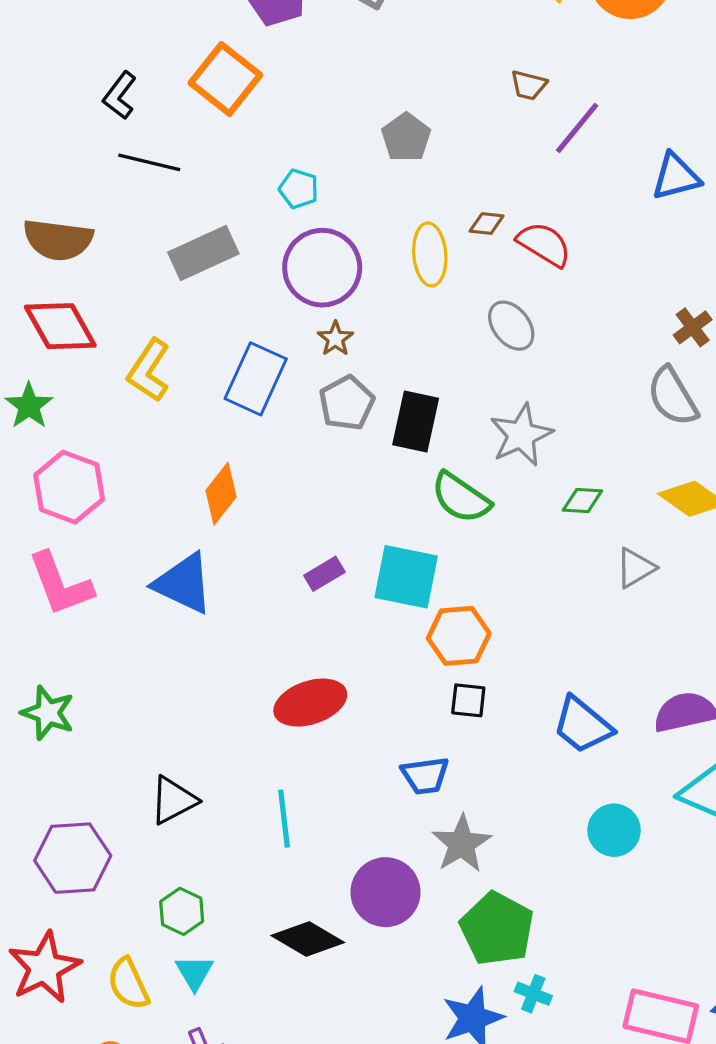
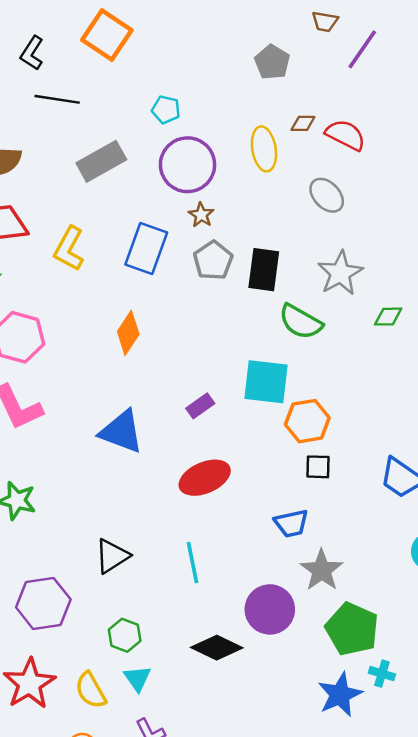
gray pentagon: (406, 137) -> (272, 62), moved
purple rectangle: (324, 574) -> (200, 406), moved
blue triangle: (183, 583) -> (121, 432), moved

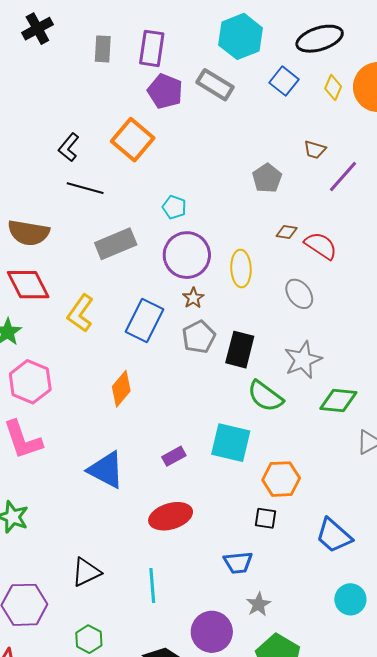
yellow ellipse: (264, 149) -> (241, 268), moved
green diamond: (388, 317) -> (338, 400), size x1.5
orange hexagon: (307, 421) -> (281, 479), moved
gray star: (322, 570) -> (258, 604), size x0.7

